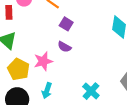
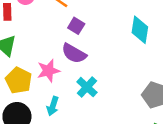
purple semicircle: (64, 47) -> (74, 53), size x1.5
cyan cross: (91, 91) -> (87, 87), moved

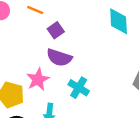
purple square: (76, 26) -> (56, 30), turned 35

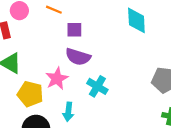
purple square: (56, 30) -> (74, 30), turned 35

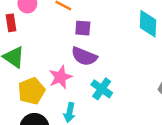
yellow pentagon: (30, 94) -> (31, 91), turned 30

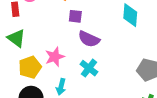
purple semicircle: (84, 56) -> (89, 39), moved

